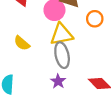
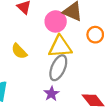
gray ellipse: (62, 55) -> (58, 68), turned 30

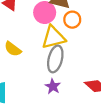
orange circle: (95, 35) -> (72, 20), moved

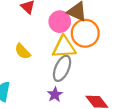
orange circle: (72, 20) -> (85, 33), size x1.6

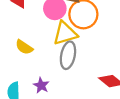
purple star: (55, 95) -> (41, 85), moved

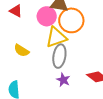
purple star: (41, 85) -> (63, 80), moved

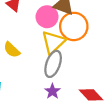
yellow triangle: (56, 37) -> (53, 42), turned -35

